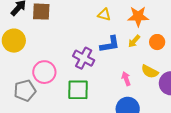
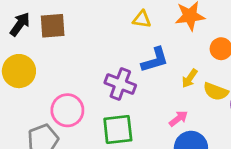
yellow arrow: (134, 41) -> (190, 78), moved
pink arrow: (126, 79) -> (178, 119), moved, turned 80

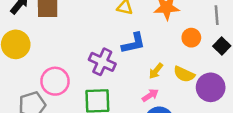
yellow arrow: (190, 78) -> (156, 71), moved

